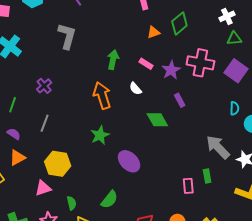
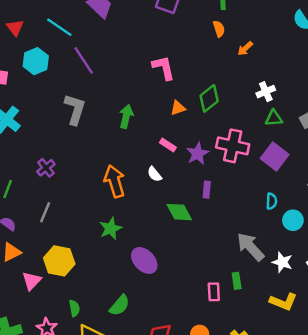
green arrow: (113, 60) -> (126, 116), moved
purple rectangle: (180, 100) -> (207, 190), turned 32
pink triangle: (43, 188) -> (32, 281), moved, turned -30

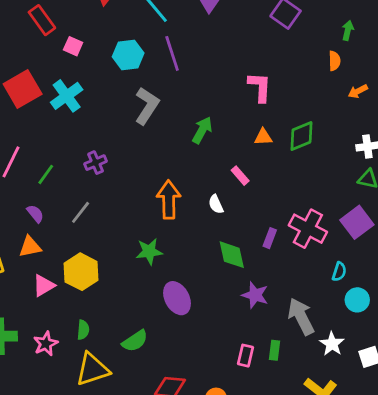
cyan hexagon: (36, 61) -> (128, 55), moved
pink cross: (233, 146) -> (308, 229), moved
purple star: (198, 154) -> (255, 295), moved, turned 30

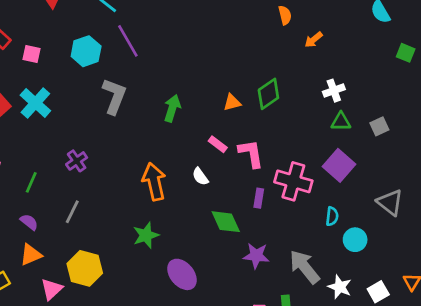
pink L-shape: (260, 87) -> (251, 153), moved

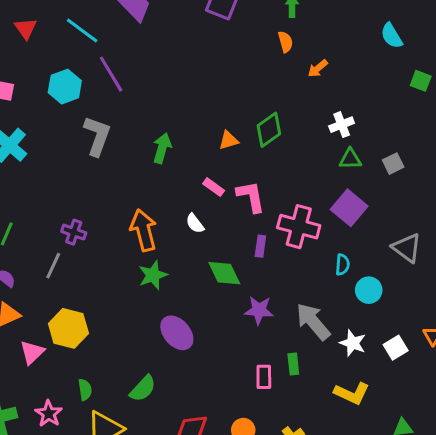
purple cross: (77, 161) -> (74, 232), moved, turned -35
green star: (146, 235) -> (153, 275), moved

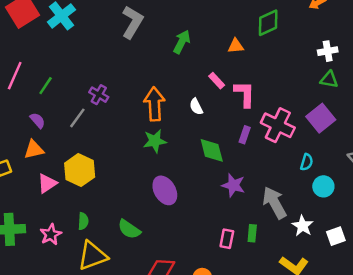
green diamond: (269, 130) -> (268, 23), moved
green semicircle: (143, 389) -> (129, 229), turned 70

